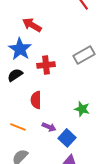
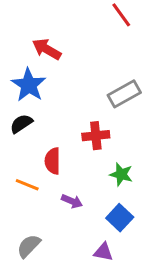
red cross: (46, 65) -> (96, 136), moved
orange line: (18, 127) -> (27, 185), moved
blue square: (67, 138) -> (120, 218), moved

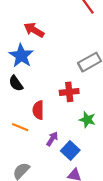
black semicircle: (21, 124) -> (16, 83), turned -91
purple arrow: (72, 201) -> (52, 139), turned -80
blue square: (120, 218) -> (70, 151), moved

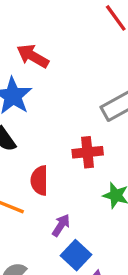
blue square: (70, 151) -> (76, 255), moved

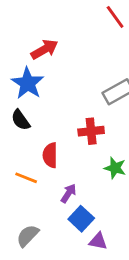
red arrow: (33, 56) -> (45, 49), turned 120

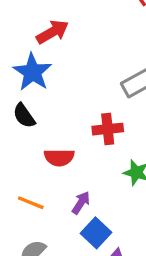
red semicircle: (50, 155) -> (59, 157), turned -90
orange line: (26, 178) -> (31, 203), moved

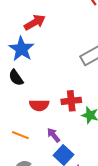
red cross: (108, 129) -> (71, 101), moved
purple arrow: (81, 203) -> (54, 135), turned -72

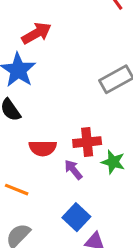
purple arrow: (54, 135) -> (73, 170), moved

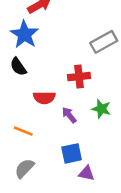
red cross: (87, 142) -> (79, 77), moved
blue square: (76, 217) -> (72, 153), turned 35

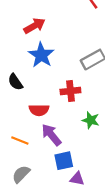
blue star: (24, 34) -> (41, 55), moved
purple arrow: (69, 115) -> (51, 135), moved, size x1.5

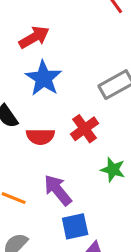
red cross: (70, 91) -> (85, 129), turned -30
red semicircle: (39, 110) -> (40, 137), moved

